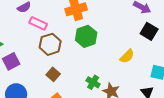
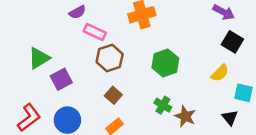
green hexagon: (86, 36) -> (165, 63), moved
yellow semicircle: (127, 56) -> (220, 73), moved

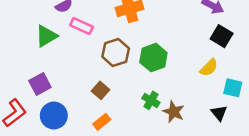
green triangle: (39, 58) -> (46, 36), moved
brown hexagon: (110, 58) -> (116, 52), moved
purple square: (61, 79) -> (40, 84), moved

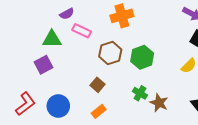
green triangle: (46, 36) -> (52, 39), turned 30
purple square: (40, 84) -> (43, 65), moved

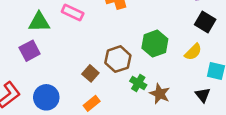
brown hexagon: (110, 53) -> (118, 59), moved
green hexagon: (142, 57) -> (155, 44), moved

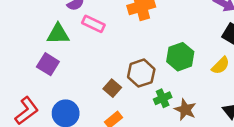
purple square: (30, 51) -> (48, 64), turned -30
green cross: (138, 83) -> (163, 98), turned 35

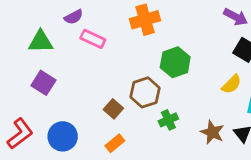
green triangle: (58, 34) -> (41, 42), moved
green hexagon: (180, 57) -> (175, 62), moved
brown star: (185, 110) -> (212, 132), moved

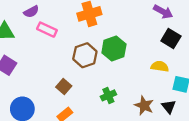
yellow semicircle: (231, 84) -> (160, 66), turned -126
brown hexagon: (145, 92) -> (85, 55), moved

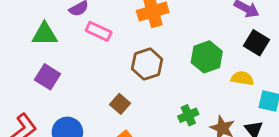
green hexagon: (114, 49) -> (207, 57), moved
green cross: (108, 95) -> (188, 115), moved

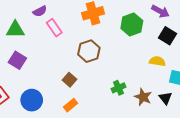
pink rectangle: (99, 31) -> (54, 28), turned 30
green hexagon: (207, 57) -> (132, 25), moved

